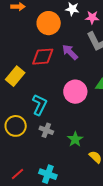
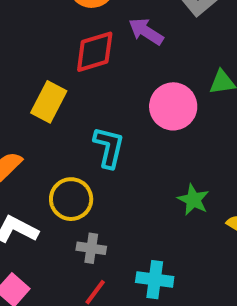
gray cross: (46, 130) -> (91, 248), moved

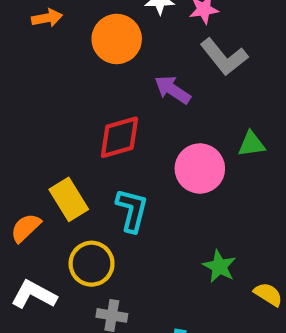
red diamond: (95, 52) -> (119, 137), moved
yellow rectangle: (49, 102) -> (69, 199), moved, turned -60

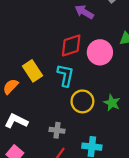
red diamond: (119, 137) -> (71, 45), moved
yellow circle: (92, 264) -> (82, 101), moved

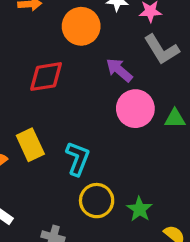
red diamond: (71, 45) -> (46, 77), moved
pink circle: (100, 52) -> (135, 109), moved

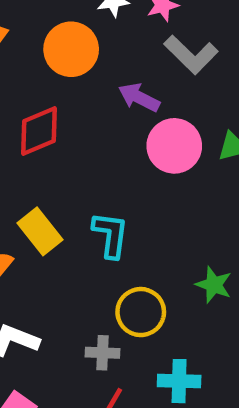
yellow circle: (97, 201) -> (141, 312), moved

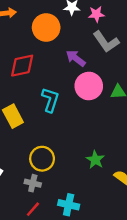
cyan L-shape: (111, 235) -> (50, 100), moved
yellow circle: (141, 312) -> (42, 159), moved

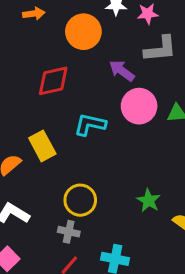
gray L-shape: (106, 42) -> (160, 49), turned -60
cyan L-shape: (50, 100) -> (90, 124), turned -95

